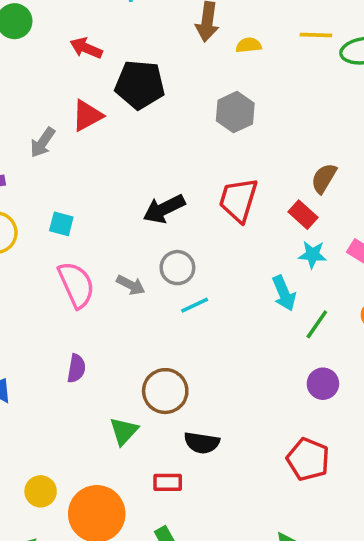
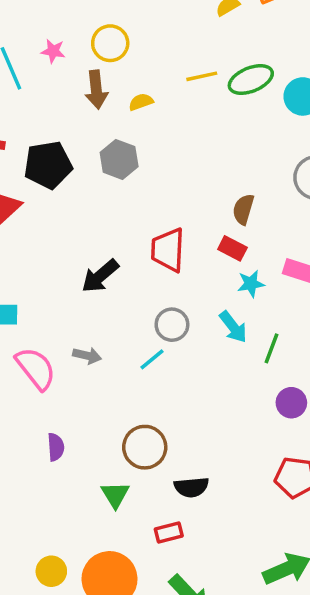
gray hexagon: (235, 112) -> (119, 159), moved
gray circle: (177, 268) -> (172, 325), moved

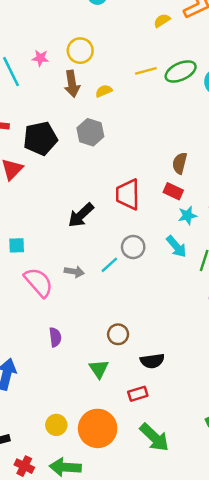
cyan line: (152, 359) -> (109, 265), moved
brown circle: (145, 447) -> (118, 334), size x0.7

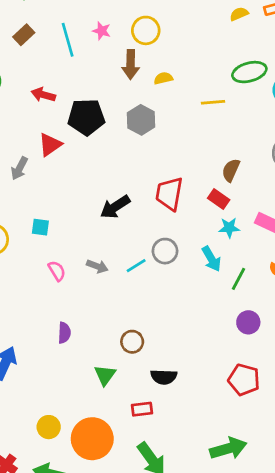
yellow line: (146, 71) -> (213, 102), moved
pink semicircle: (39, 282) -> (57, 271), size x0.6

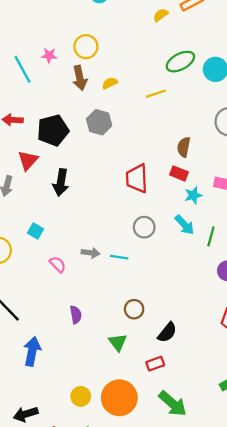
black arrow: (115, 207) -> (61, 182), moved, turned -35
cyan square: (40, 227) -> (36, 231), turned 35
cyan line: (136, 266) -> (119, 257), moved, turned 54
black semicircle: (164, 377) -> (167, 332), turned -40

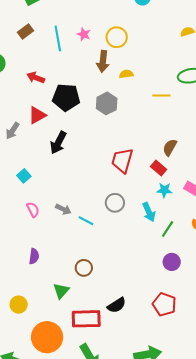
black semicircle: (167, 332) -> (117, 305), moved
red rectangle: (155, 364) -> (86, 319), size x1.8
yellow circle: (81, 396) -> (19, 305), moved

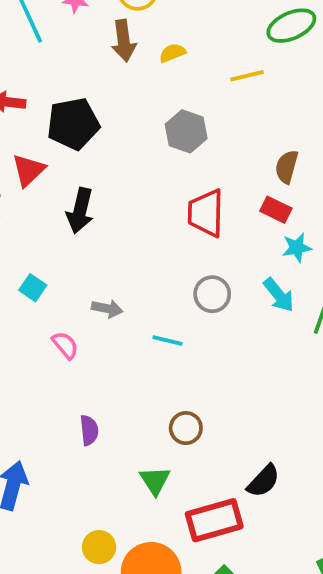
gray hexagon: (107, 103) -> (186, 131), moved
gray arrow: (63, 209) -> (107, 309), moved
yellow circle: (19, 305) -> (99, 547), moved

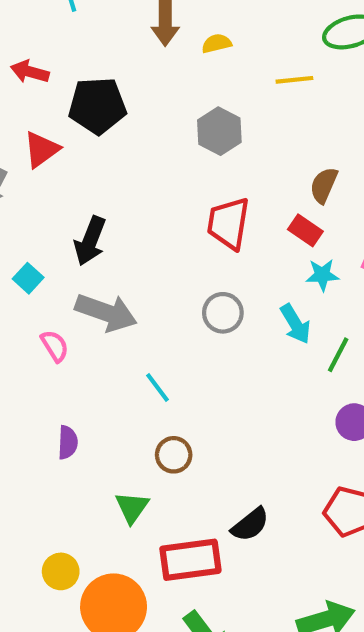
black arrow: (80, 211) -> (90, 241), moved
gray arrow: (107, 309) -> (106, 312), size x1.8
cyan line: (167, 341) -> (157, 387), moved, turned 32

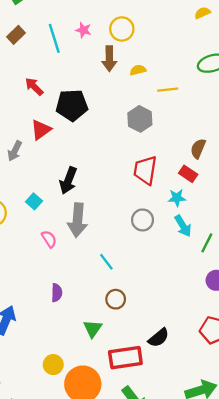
red arrow: (30, 72) -> (34, 87), turned 30
yellow line: (294, 80) -> (168, 90), moved
cyan star: (322, 275) -> (177, 198), moved
gray arrow: (106, 312) -> (78, 220), turned 76

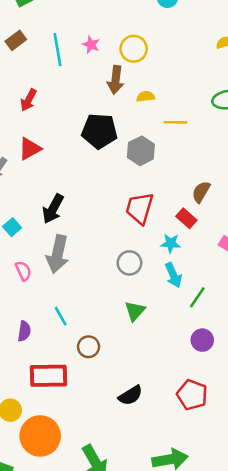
red arrow: (34, 87) -> (28, 100), turned -114
black pentagon: (72, 105) -> (99, 131), moved
cyan line: (106, 262) -> (61, 316), moved
green triangle: (93, 329) -> (135, 311), moved
red rectangle: (125, 358) -> (49, 376), moved

